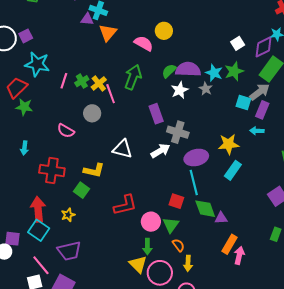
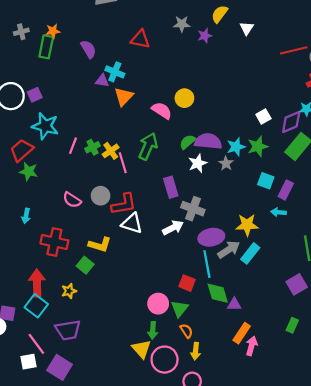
cyan star: (214, 73) -> (236, 147), turned 30
gray arrow: (260, 92) -> (229, 250), moved
gray circle: (92, 113) -> (101, 196), moved
red L-shape: (125, 205) -> (124, 204), moved

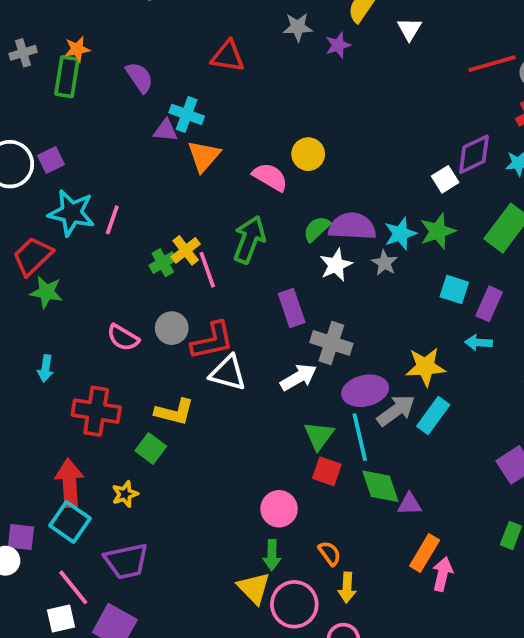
purple diamond: (291, 122) -> (474, 154), moved
pink line: (73, 146) -> (112, 220), moved
green cross: (92, 147) -> (163, 263), moved
green triangle: (179, 309) -> (319, 436), moved

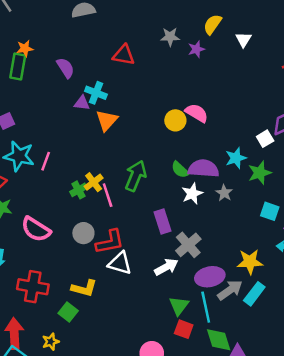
pink semicircle: (270, 177) -> (197, 113), moved
green semicircle: (317, 229) -> (180, 170), turned -96
cyan star: (400, 234) -> (236, 158), moved
pink semicircle: (123, 338) -> (36, 229), moved, size x1.4
gray cross: (331, 343) -> (188, 245), turned 30

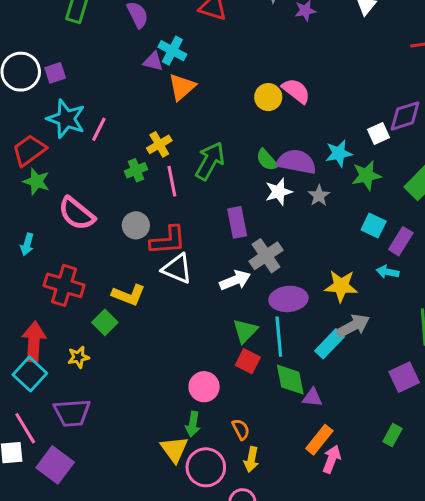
yellow cross: (94, 182) -> (159, 144), moved
gray arrow: (230, 290) -> (353, 326), moved
cyan rectangle: (254, 294) -> (330, 344), moved

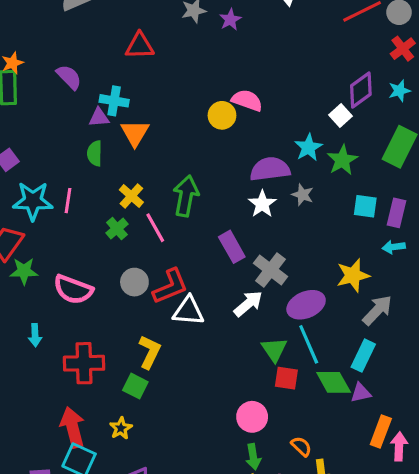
green semicircle: (267, 160) -> (95, 153), moved, turned 60
yellow L-shape: (129, 295) -> (150, 352), turned -68
cyan rectangle: (330, 344) -> (363, 356), moved

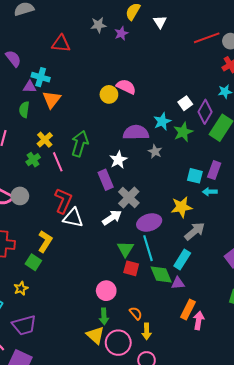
purple diamond: (361, 90) -> (205, 112), moved, turned -30
white star: (262, 204) -> (118, 160), moved
cyan square: (365, 206) -> (195, 176), moved
gray circle: (134, 282) -> (20, 196), moved
red L-shape: (170, 286) -> (63, 201), turned -50

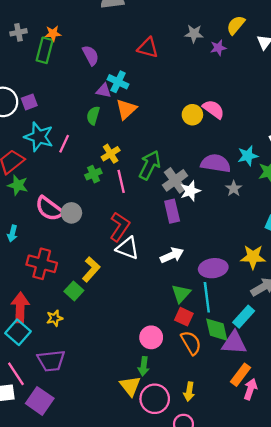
gray cross: (129, 197) -> (175, 180), moved
purple triangle: (178, 283) -> (234, 343), size x1.6
orange semicircle: (136, 313) -> (191, 343), moved, size x1.5

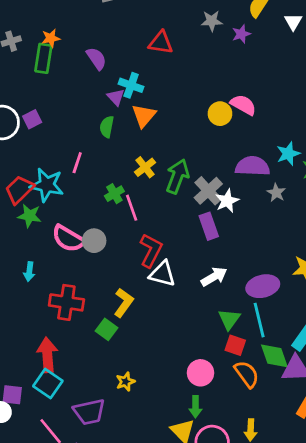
purple triangle: (104, 91) -> (116, 97), turned 42
cyan star: (39, 137) -> (47, 185), moved
yellow cross: (111, 154) -> (145, 167), moved
pink line: (121, 181) -> (132, 208), moved
yellow star: (55, 318) -> (125, 382), moved

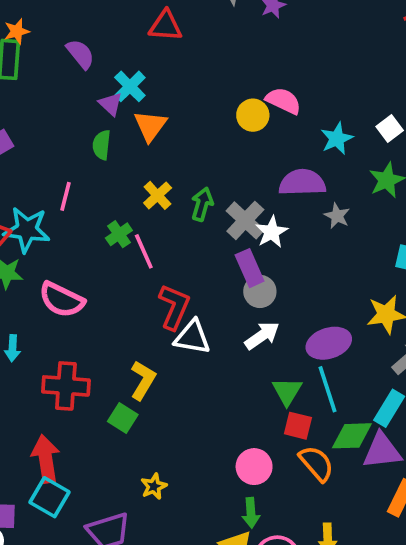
cyan cross: (131, 85) -> (130, 86), turned 30
cyan star: (288, 154) -> (337, 139), moved
green arrow: (177, 176) -> (202, 204), size x0.7
gray circle: (94, 241) -> (260, 291), moved
green diamond: (274, 356) -> (352, 436), turned -68

